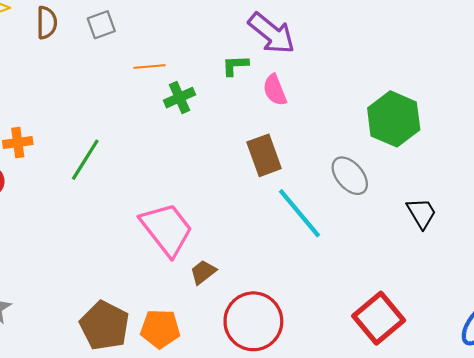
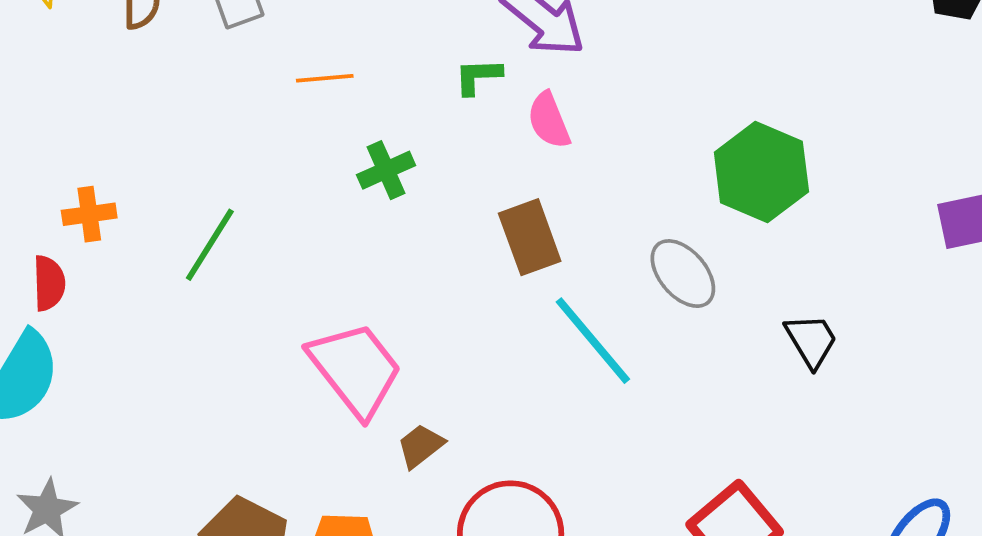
green cross: (179, 98) -> (386, 170), moved

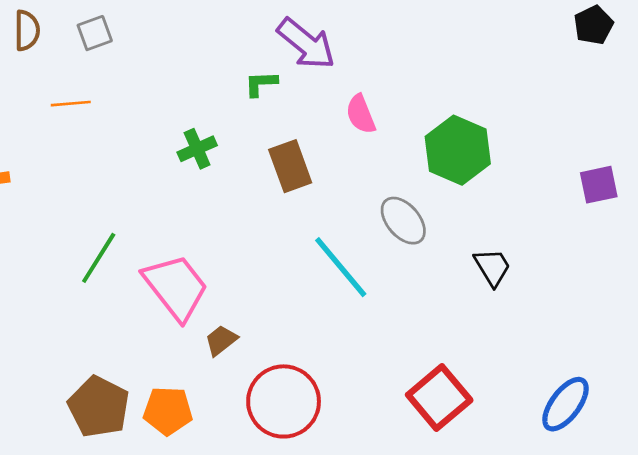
orange line: (325, 78) -> (71, 104), moved
pink semicircle: (549, 120) -> (361, 114), moved
brown rectangle: (530, 237) -> (290, 166), moved
green line: (210, 245) -> (99, 258), moved

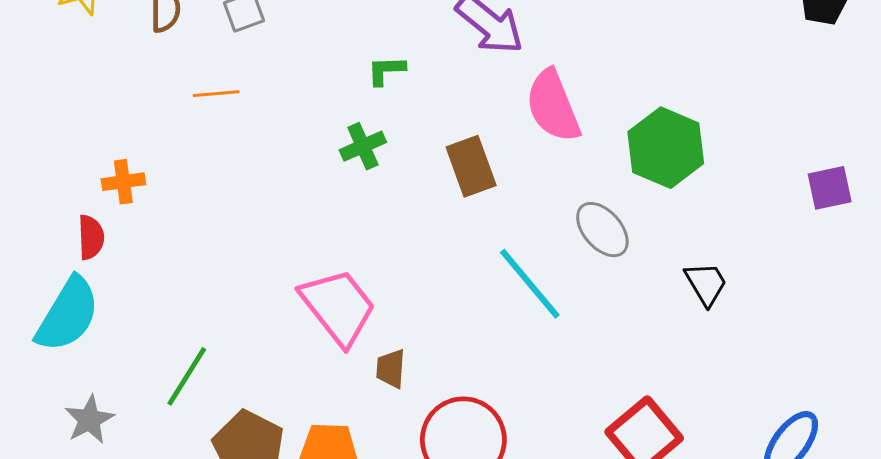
green L-shape: (261, 84) -> (386, 70), moved
pink semicircle: (361, 114) -> (553, 106), size x1.6
green line: (99, 258) -> (187, 376), moved
brown trapezoid: (221, 340) -> (391, 369), turned -48

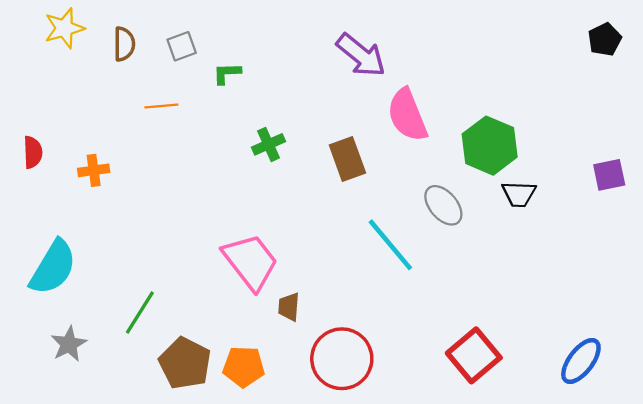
green L-shape: (386, 70) -> (227, 73), moved
red semicircle: (91, 237) -> (33, 152), moved
black trapezoid: (706, 284) -> (519, 194), moved, turned 123

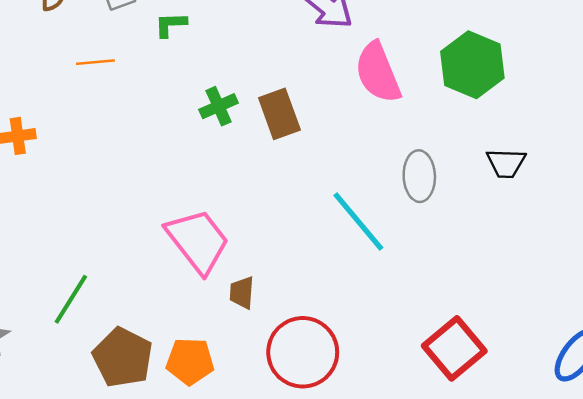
green hexagon: (490, 146) -> (472, 65), moved
brown rectangle: (347, 159) -> (279, 114), moved
gray ellipse: (443, 205) -> (419, 176), turned 39

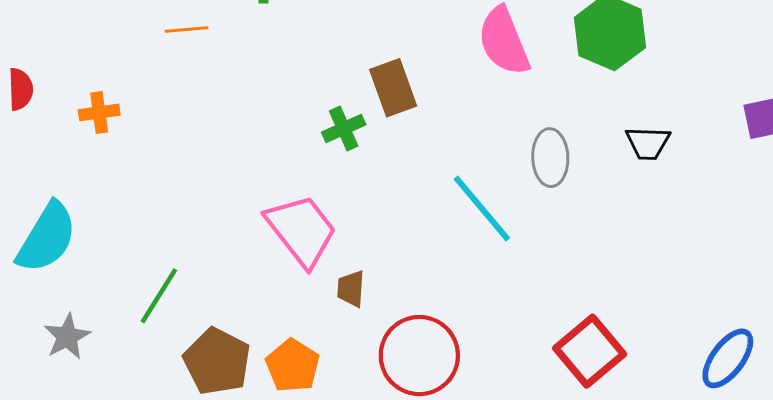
green cross: (219, 106) -> (344, 128), moved
orange pentagon: (190, 361) -> (293, 366), turned 30

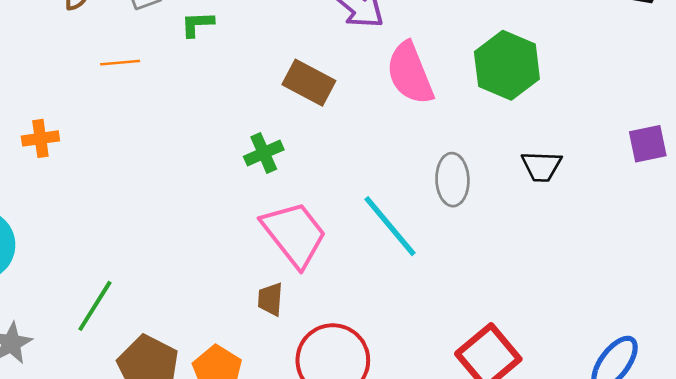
brown rectangle: (393, 88) -> (309, 83), moved, turned -42
pink trapezoid: (301, 230) -> (294, 234), moved

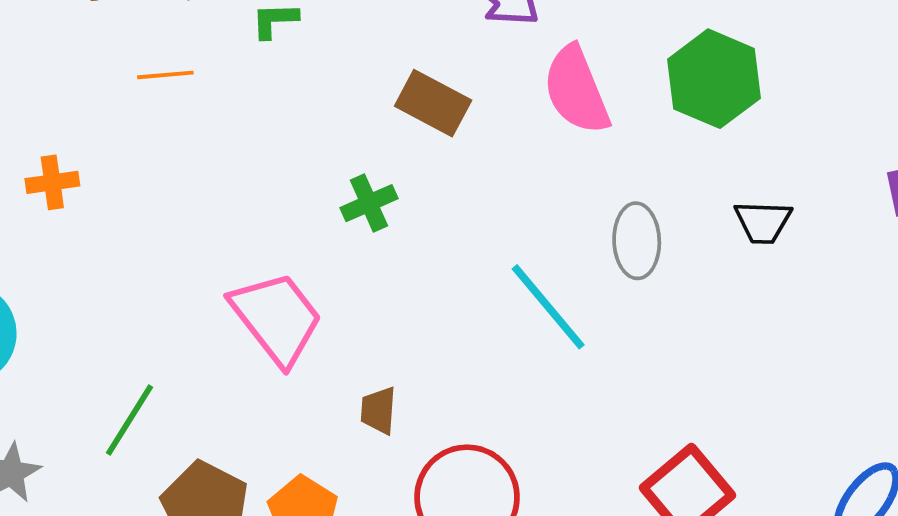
pink trapezoid: (294, 234) -> (277, 318), moved

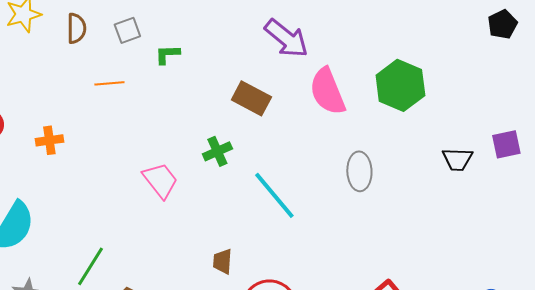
black trapezoid: (763, 222) -> (457, 159), moved
cyan line: (548, 307) -> (274, 195), moved
pink trapezoid: (277, 318) -> (160, 180), moved, size x0.7

